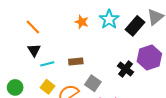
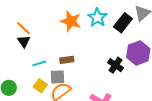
orange star: (82, 22) -> (71, 21), size x1.5
black triangle: (34, 50) -> (24, 41), moved
gray square: (93, 83) -> (58, 77), moved, turned -35

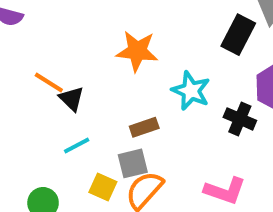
cyan star: (97, 17) -> (191, 91), moved
black triangle: (24, 41) -> (71, 99), moved
cyan line: (39, 63) -> (77, 146), moved

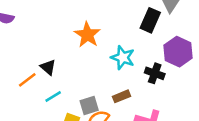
orange star: (137, 51) -> (87, 35), turned 30
orange line: (49, 83) -> (27, 80), moved, turned -66
brown rectangle: (144, 127) -> (122, 96), moved

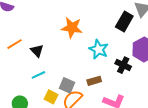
orange star: (87, 35) -> (72, 28), turned -30
orange line: (27, 80) -> (15, 44), moved
gray square: (89, 106) -> (67, 85), turned 35

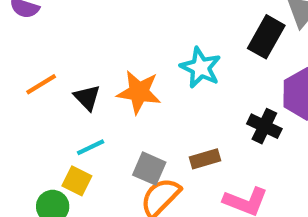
orange star: (72, 28) -> (139, 92), moved
cyan star: (99, 49) -> (201, 68), moved
yellow square: (51, 97) -> (77, 181), moved

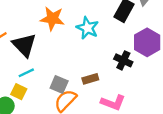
orange star: (139, 92) -> (52, 19), moved
black triangle: (87, 98) -> (24, 45), size x1.6

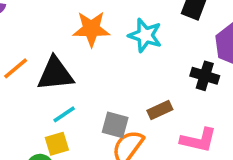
black triangle: (24, 45) -> (55, 74), turned -44
yellow square: (19, 92) -> (57, 144), turned -35

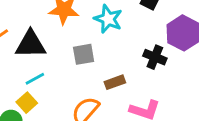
gray square: (115, 125) -> (84, 54), moved, turned -30
yellow square: (57, 144) -> (27, 103), turned -30

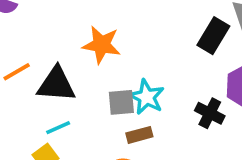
cyan star: (108, 19) -> (147, 97), moved
brown rectangle: (115, 82) -> (139, 135), moved

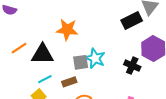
black rectangle: (213, 36) -> (132, 21), turned 36
brown rectangle: (139, 135) -> (69, 82), moved

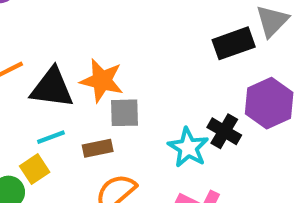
orange star: (67, 30) -> (102, 81), moved
cyan star: (95, 58) -> (188, 148), moved

